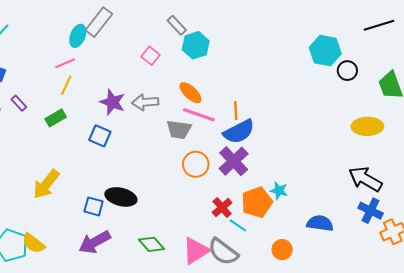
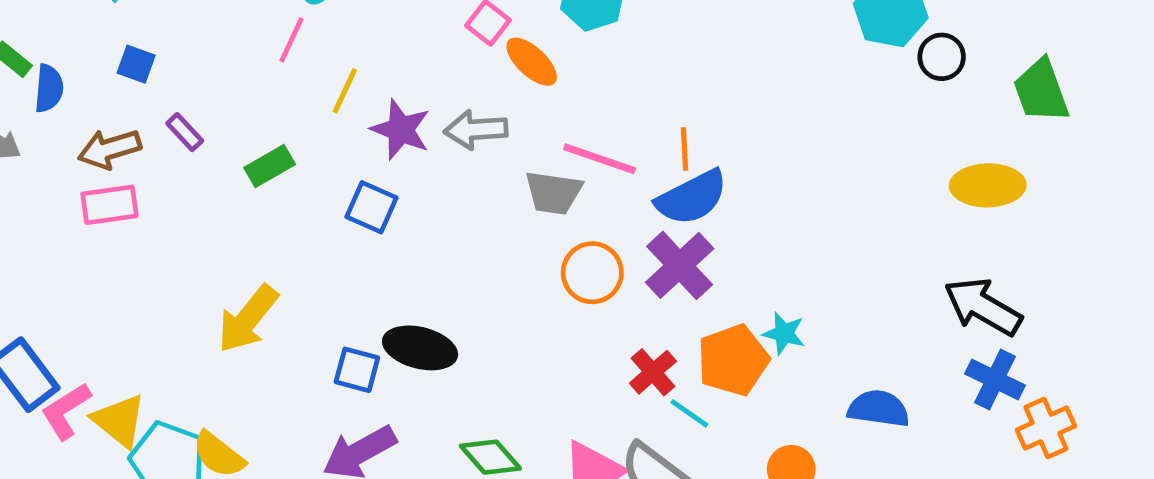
pink line: (65, 63) -> (291, 40), turned -42
yellow line: (66, 85) -> (345, 91), moved
orange ellipse: (190, 93) -> (532, 62), moved

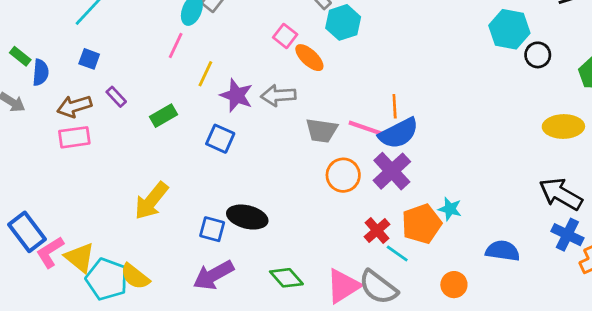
pink line: (600, 159) -> (369, 129), moved

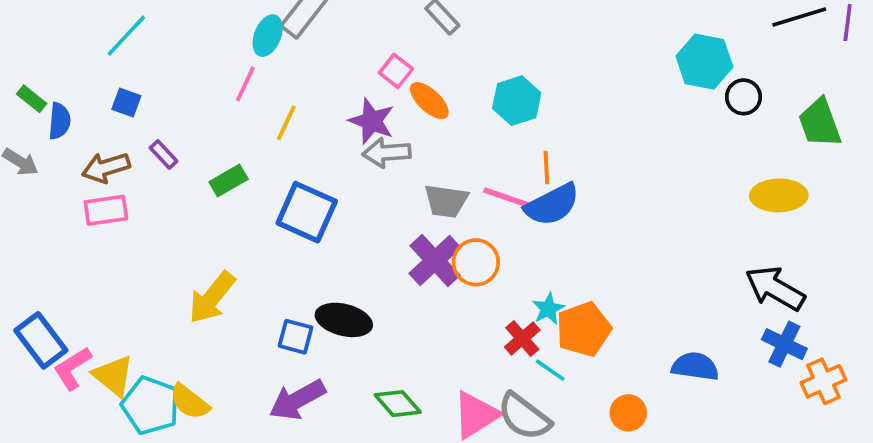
cyan hexagon: (343, 22) -> (517, 101), moved
purple star: (236, 95) -> (372, 121), moved
blue square: (220, 139) -> (307, 212), size x1.5
purple cross: (392, 171) -> (435, 260), moved
cyan star: (450, 209) -> (548, 309), moved, turned 30

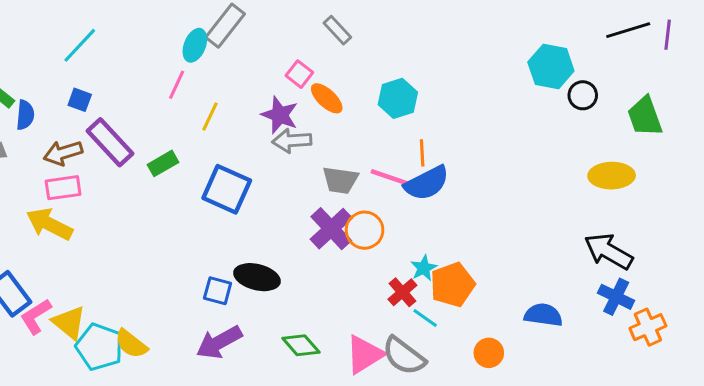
purple rectangle: (164, 155) -> (110, 142), size x2.0
yellow arrow: (212, 298) -> (49, 224), moved, turned 78

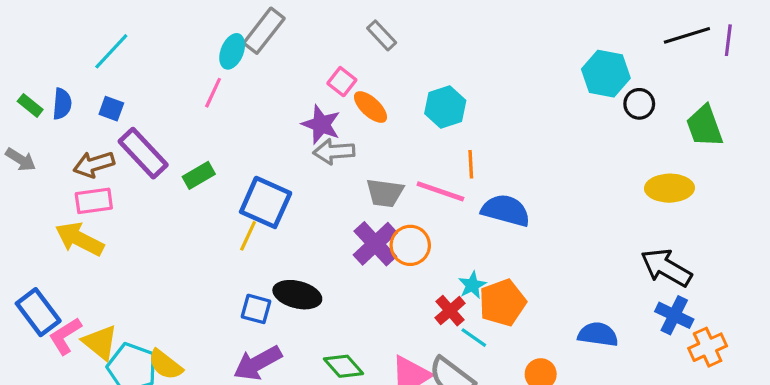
blue semicircle: (25, 115) -> (62, 104), moved
yellow line: (210, 116) -> (248, 236), moved
blue semicircle: (427, 183) -> (506, 210), moved, turned -138

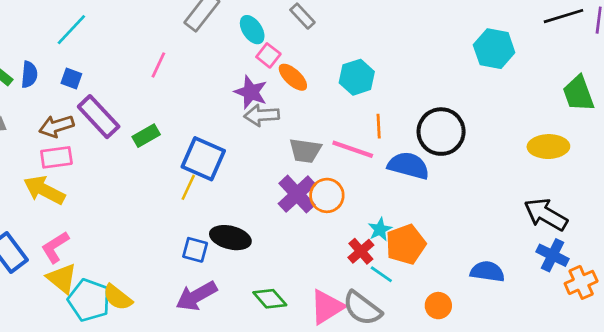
cyan ellipse: (232, 51) -> (252, 30), moved, turned -56
black circle: (639, 104) -> (441, 132), moved, size x1.8
pink L-shape: (65, 336) -> (55, 247), moved

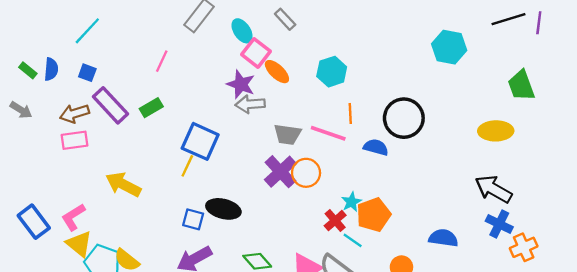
pink square: (268, 55) -> (256, 53), size x1.4
green rectangle: (146, 136) -> (151, 108), moved
blue semicircle: (408, 166) -> (376, 147), size x0.7
yellow arrow: (44, 190) -> (123, 184), moved

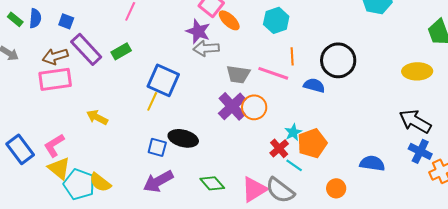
pink rectangle: (74, 140) -> (55, 79), size x1.4
yellow arrow: (123, 184) -> (97, 117), size x0.7

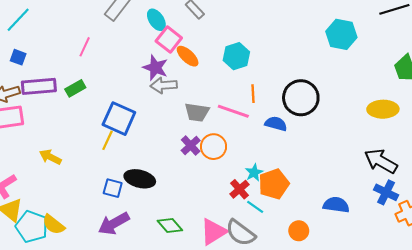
purple rectangle: (86, 49) -> (39, 86), turned -52
purple cross: (232, 106) -> (191, 146), size x0.7

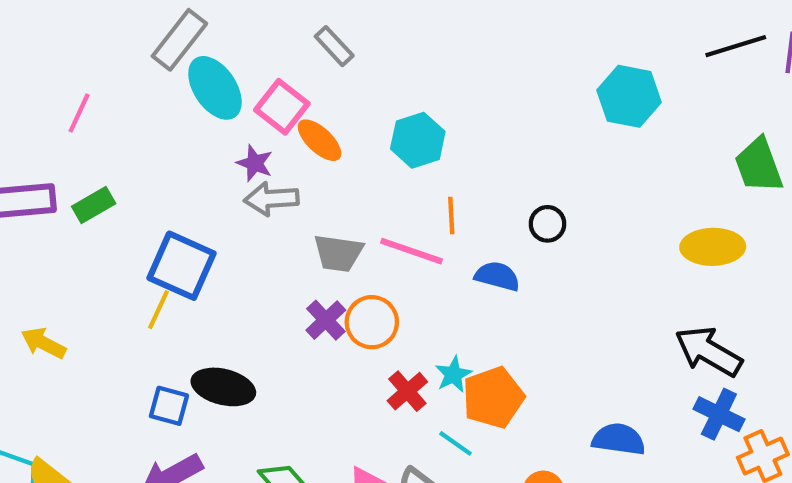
cyan ellipse: (156, 20) -> (215, 88), moved, size x1.4
pink line: (85, 47) -> (79, 113), moved
purple star: (155, 68) -> (255, 163), size x0.7
black circle: (301, 98) -> (547, 224), size x0.5
red cross: (240, 189) -> (407, 391), moved

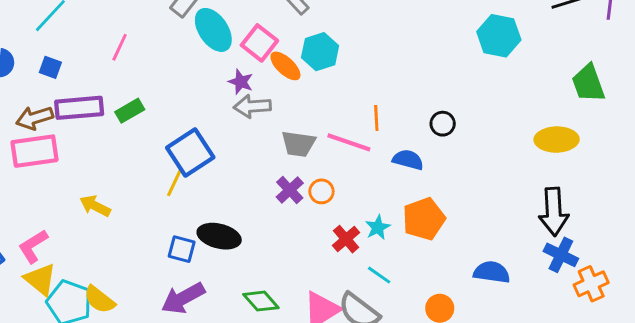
cyan hexagon: (418, 140) -> (320, 52), moved
blue square: (182, 266) -> (190, 153), turned 33
orange circle: (372, 322) -> (321, 191), size x0.7
black arrow: (709, 351) -> (554, 212), turned -123
orange pentagon: (493, 397) -> (424, 219), moved

